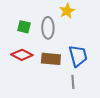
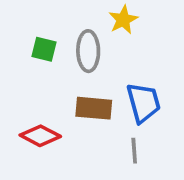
red diamond: (22, 55) -> (40, 136), moved

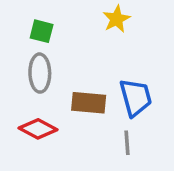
green square: (44, 49) -> (42, 31), moved
gray ellipse: (88, 51) -> (40, 73), moved

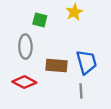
green square: (42, 31) -> (40, 20), moved

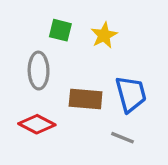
yellow star: (74, 12) -> (104, 35), moved
gray line: (81, 91) -> (122, 138), turned -64

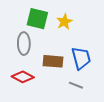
green square: (60, 30) -> (37, 19), size x1.5

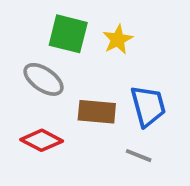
gray ellipse: (24, 44) -> (44, 79), turned -55

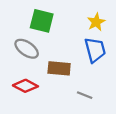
yellow star: (118, 39) -> (96, 22), moved
blue trapezoid: (148, 106) -> (95, 50), moved

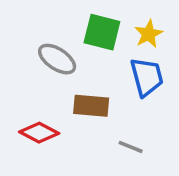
green square: (42, 21) -> (102, 32), moved
gray ellipse: (27, 49) -> (57, 59), moved

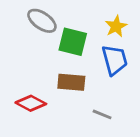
green square: (102, 32) -> (73, 42), moved
gray ellipse: (57, 59) -> (42, 21), moved

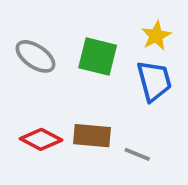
gray ellipse: (42, 21) -> (35, 56), moved
brown rectangle: (71, 82) -> (92, 136), moved

